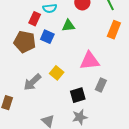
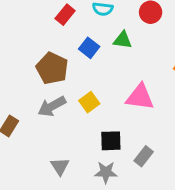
red rectangle: (35, 19) -> (65, 15), moved
brown pentagon: (25, 42) -> (52, 68), moved
gray rectangle: (101, 85) -> (144, 156), moved

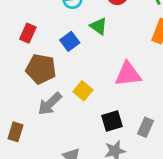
red rectangle: (65, 15) -> (28, 33), moved
green triangle: (123, 40) -> (99, 26), turned 42
blue square: (89, 48) -> (70, 41), turned 30

